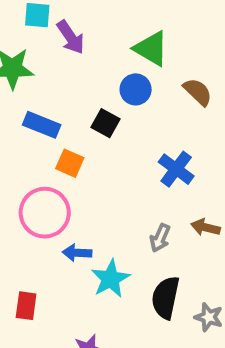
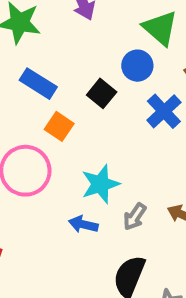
blue cross: (176, 169) -> (164, 111), moved
blue arrow: (77, 253) -> (83, 224), moved
cyan star: (110, 279) -> (100, 184), moved

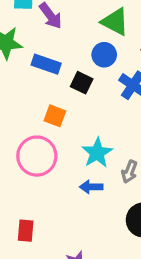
blue rectangle: (38, 84) -> (46, 64), moved

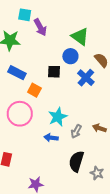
blue rectangle: (46, 64) -> (17, 73), moved
black square: (82, 83) -> (54, 72), turned -32

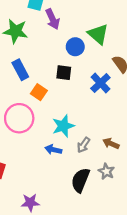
blue circle: (70, 56) -> (75, 47), moved
blue rectangle: (17, 73) -> (20, 70), turned 30
gray star: (97, 173) -> (106, 171), moved

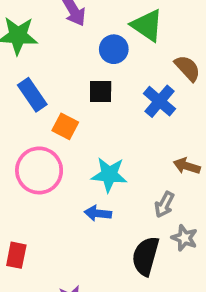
cyan star: (63, 126) -> (109, 175), turned 30
brown arrow: (111, 144) -> (187, 166), moved
gray arrow: (83, 145) -> (164, 205), moved

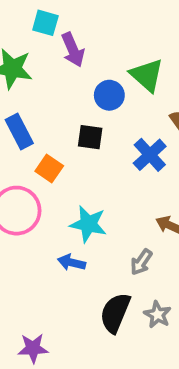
gray star: (184, 238) -> (157, 315), moved

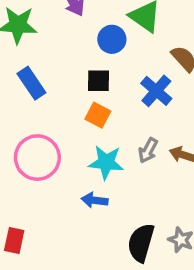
orange square: (49, 168) -> (98, 115), moved
gray arrow: (141, 262) -> (148, 150), moved

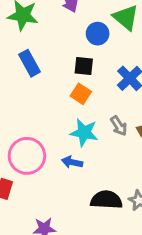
gray arrow: (148, 150) -> (119, 126), turned -66
pink circle: (37, 158) -> (27, 156), moved
black semicircle: (141, 243) -> (106, 200), turned 72

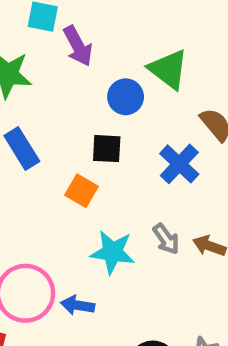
orange square: (81, 94) -> (81, 191), moved
blue arrow: (72, 162) -> (78, 305), moved

